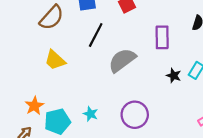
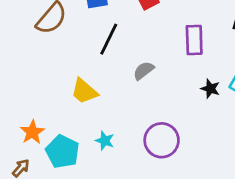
yellow trapezoid: (55, 60) -> (84, 91), moved
gray semicircle: (122, 60) -> (144, 71), size x0.6
cyan pentagon: (57, 121) -> (62, 152), turned -30

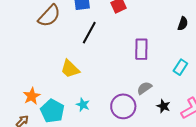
purple rectangle: (194, 40) -> (141, 49), moved
gray semicircle: (144, 71) -> (144, 88), moved
black star: (210, 89) -> (163, 106), moved

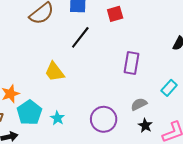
gray semicircle: (144, 88) -> (139, 104), moved
cyan star: (83, 105) -> (57, 118), moved

